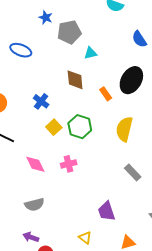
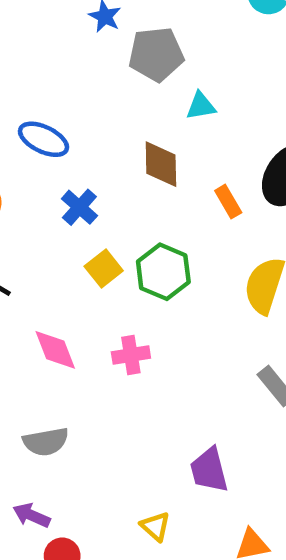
blue ellipse: (21, 50) -> (43, 139), moved

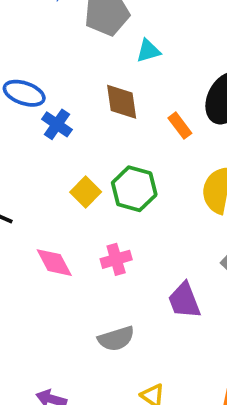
blue cross: (79, 207) -> (57, 124), moved
gray semicircle: (46, 442) -> (116, 339), moved
purple trapezoid: (209, 470) -> (184, 300), moved

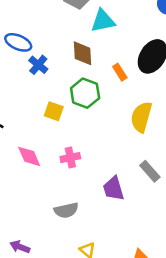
cyan triangle: (148, 51) -> (103, 21), size x1.5
green hexagon: (134, 189) -> (85, 93), moved
yellow square: (86, 192) -> (54, 111), turned -30

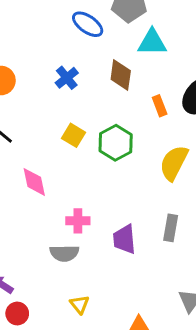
blue ellipse: (18, 42) -> (88, 24), moved
green hexagon: (85, 93) -> (116, 143), moved
pink cross: (70, 158) -> (78, 221), moved
gray rectangle: (150, 171) -> (171, 228), turned 40

